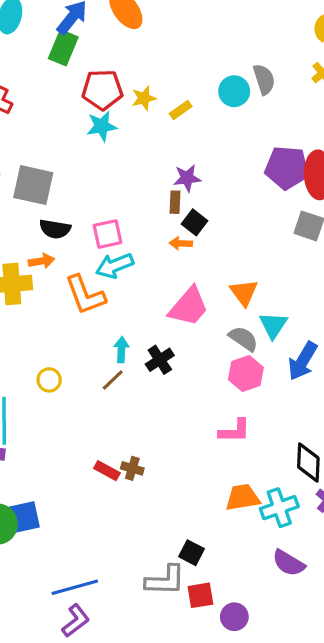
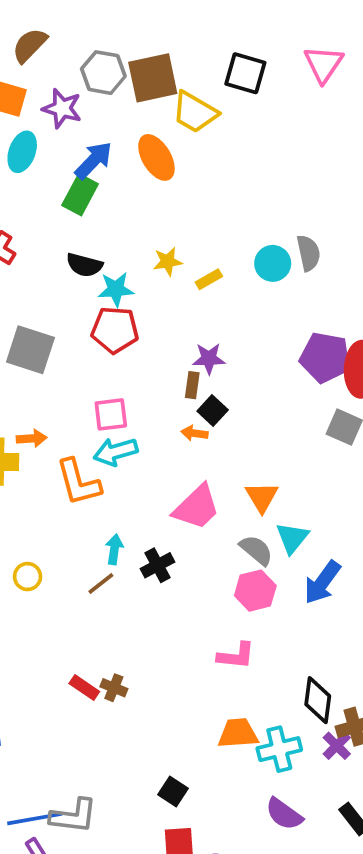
red pentagon: (102, 90) -> (115, 330), moved
black semicircle: (55, 229) -> (84, 265), moved
gray L-shape: (165, 580) -> (74, 816), moved

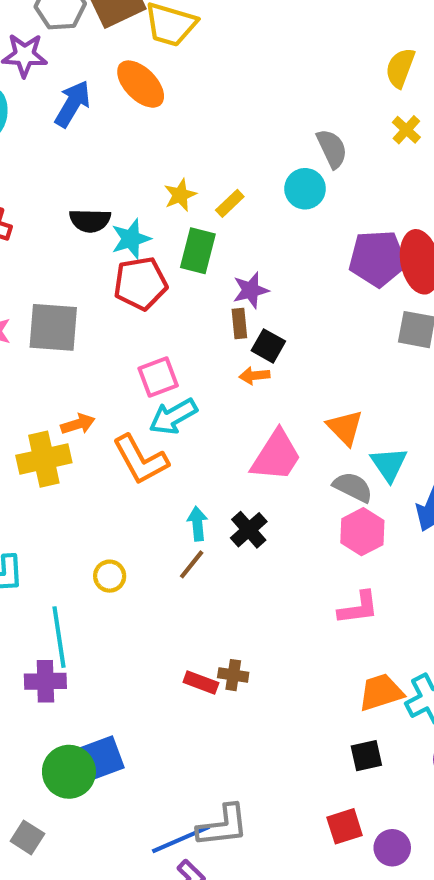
green rectangle: (80, 195) -> (198, 251), moved
cyan circle: (273, 263) -> (305, 189), moved
black square: (173, 791) -> (366, 756), moved, turned -32

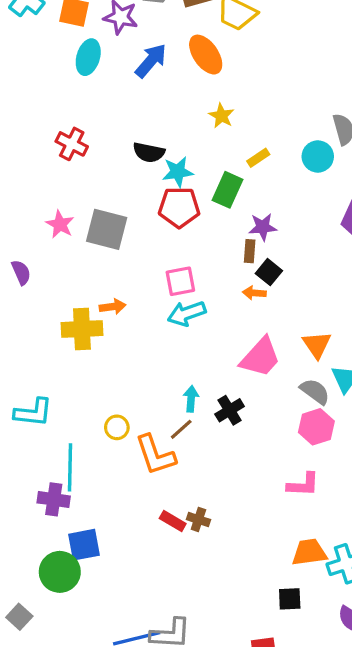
yellow star: (180, 195) -> (221, 116), moved, turned -30
orange L-shape: (141, 460) -> (155, 455), moved
blue square: (102, 758) -> (84, 545), moved

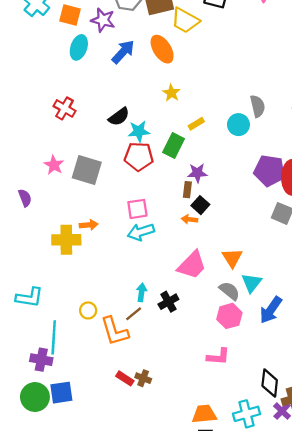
black semicircle: (149, 152) -> (119, 117), turned -50
orange trapezoid: (309, 552) -> (204, 414), moved
green circle: (60, 572) -> (35, 397), moved

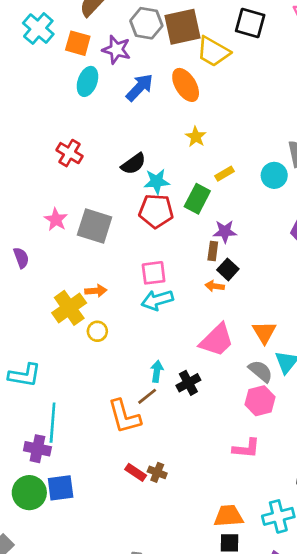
yellow cross: (66, 240) -> (69, 308), turned -36
yellow circle: (88, 310) -> (97, 331), moved

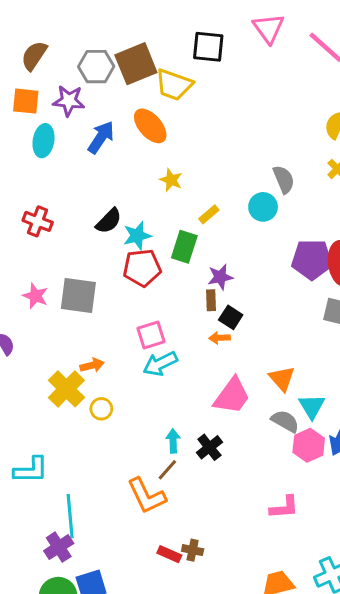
pink hexagon: (260, 401) -> (309, 445), moved
purple cross: (37, 449) -> (59, 547), turned -35

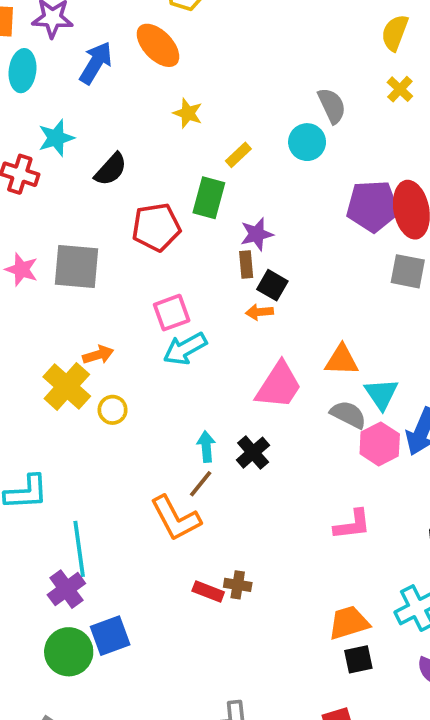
cyan star: (137, 236) -> (56, 138), moved
orange triangle: (282, 378) -> (342, 360), turned -44

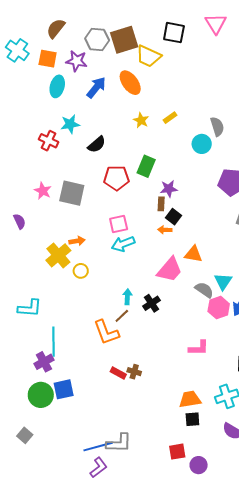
yellow rectangle: (238, 155) -> (170, 118), moved
orange triangle: (342, 360) -> (193, 254), moved

